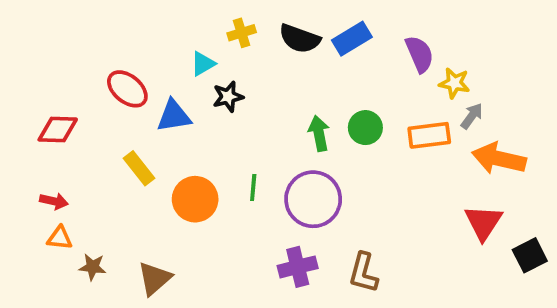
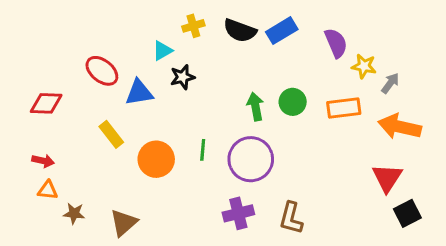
gray arrow: (472, 116) -> (390, 83), moved
black square: (530, 255) -> (407, 213), moved

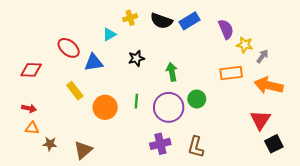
black star: (183, 77) -> (136, 58), moved
green circle: (293, 102) -> (197, 99), moved

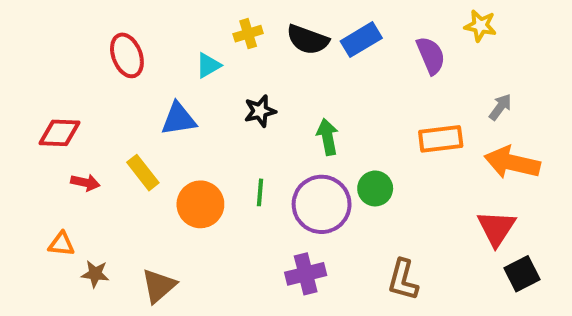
yellow star: (245, 45) -> (480, 26), moved
red ellipse: (69, 48) -> (127, 55), moved, turned 30
red arrow: (29, 108) -> (85, 183), moved
brown L-shape: (196, 147) -> (403, 280), moved

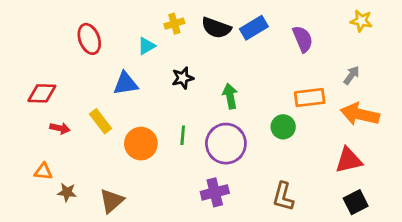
yellow star: (480, 26) -> (361, 21), moved
green circle: (375, 188) -> (283, 127), moved
red triangle: (496, 228) -> (349, 160), turned 44
black square: (522, 274) -> (356, 202), moved

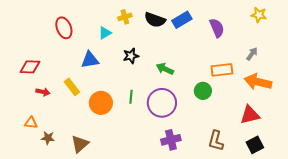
green arrow: (230, 96) -> (165, 69), turned -54
purple cross: (215, 192) -> (171, 140), moved
brown L-shape: (283, 197) -> (216, 141), moved

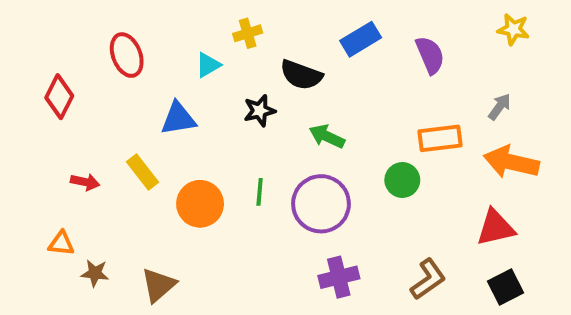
black semicircle: (155, 20) -> (301, 75), moved
red diamond: (30, 67) -> (59, 97), moved, turned -65
brown L-shape: (216, 141) -> (428, 279), turned -140

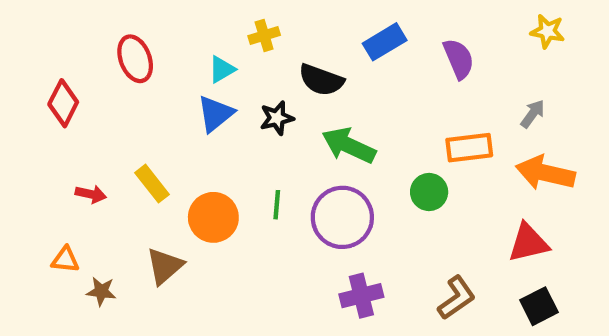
blue triangle: (178, 119) -> (215, 114), moved, turned -30
green arrow: (327, 136) -> (349, 145), size x1.4
brown triangle: (158, 285) -> (165, 266), moved

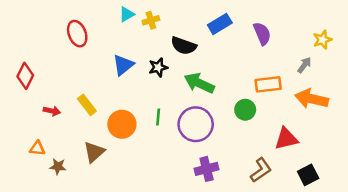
yellow star: (547, 31) -> (323, 40), moved, turned -30
cyan triangle: (222, 69) -> (127, 14), moved
red diamond: (63, 103) -> (25, 76), moved
red triangle: (528, 243) -> (286, 139), moved

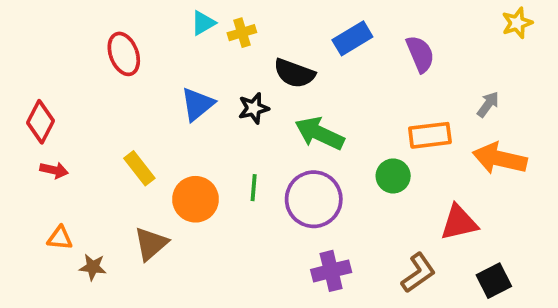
yellow star: (323, 40) -> (517, 23), moved
red arrow: (52, 111) -> (54, 170), moved

